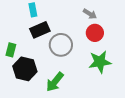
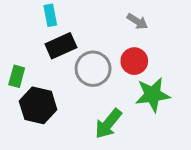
red circle: (95, 33) -> (134, 61), moved
green arrow: (55, 82) -> (108, 124), moved

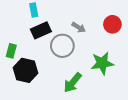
gray arrow: (137, 21) -> (79, 27), moved
red circle: (134, 61) -> (112, 24), moved

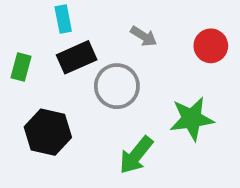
gray arrow: (79, 27) -> (144, 36), moved
green rectangle: (11, 51) -> (21, 67), moved

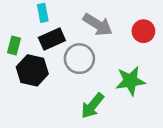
gray arrow: (144, 36) -> (98, 25), size x1.6
black hexagon: (48, 132) -> (32, 70), moved

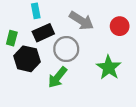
green star: (130, 81) -> (109, 68), turned -30
green arrow: (92, 106) -> (58, 77), moved

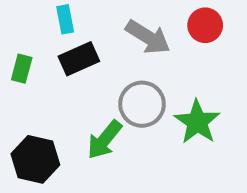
red circle: (120, 26) -> (205, 25), moved
gray circle: (66, 49) -> (142, 104), moved
black hexagon: (27, 59) -> (35, 159), moved

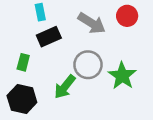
green rectangle: (22, 69) -> (23, 62), moved

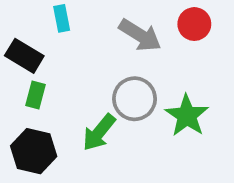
black rectangle: (49, 37) -> (24, 56), moved, turned 55

